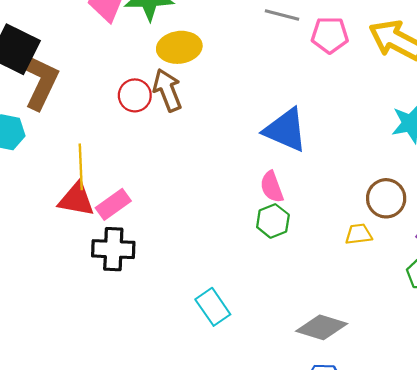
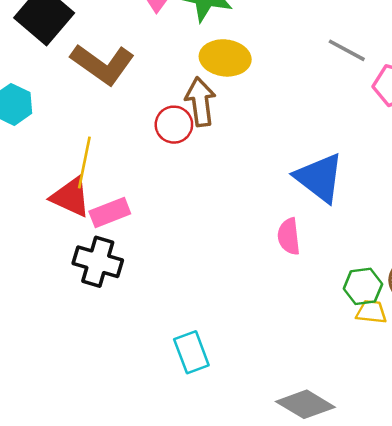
brown L-shape: (41, 82) -> (103, 64), moved, turned 86
red circle: (135, 95) -> (174, 125), moved
green hexagon: (273, 221) -> (363, 286), moved

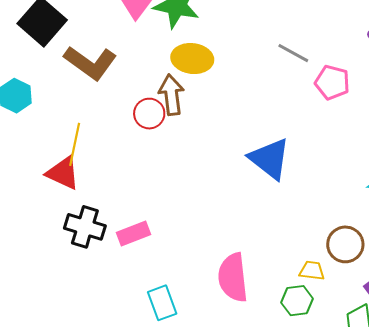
pink rectangle: (110, 212) -> (133, 234), moved
pink semicircle: (289, 236) -> (233, 277), moved, size x1.6
green hexagon: (363, 286) -> (297, 301), moved

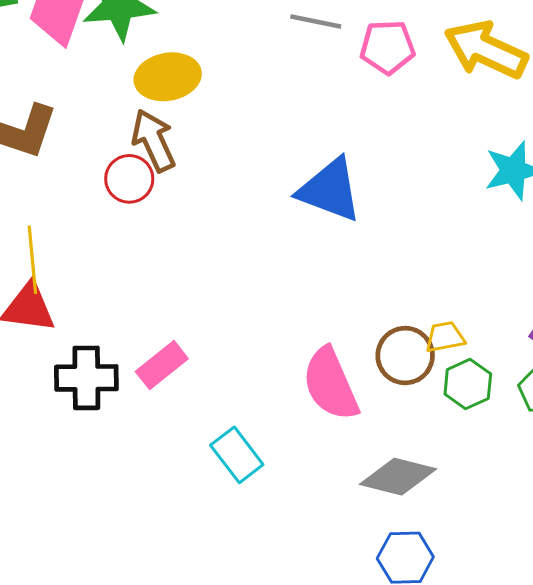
brown circle: (345, 244) -> (405, 356), moved
green hexagon: (297, 301) -> (468, 384), moved

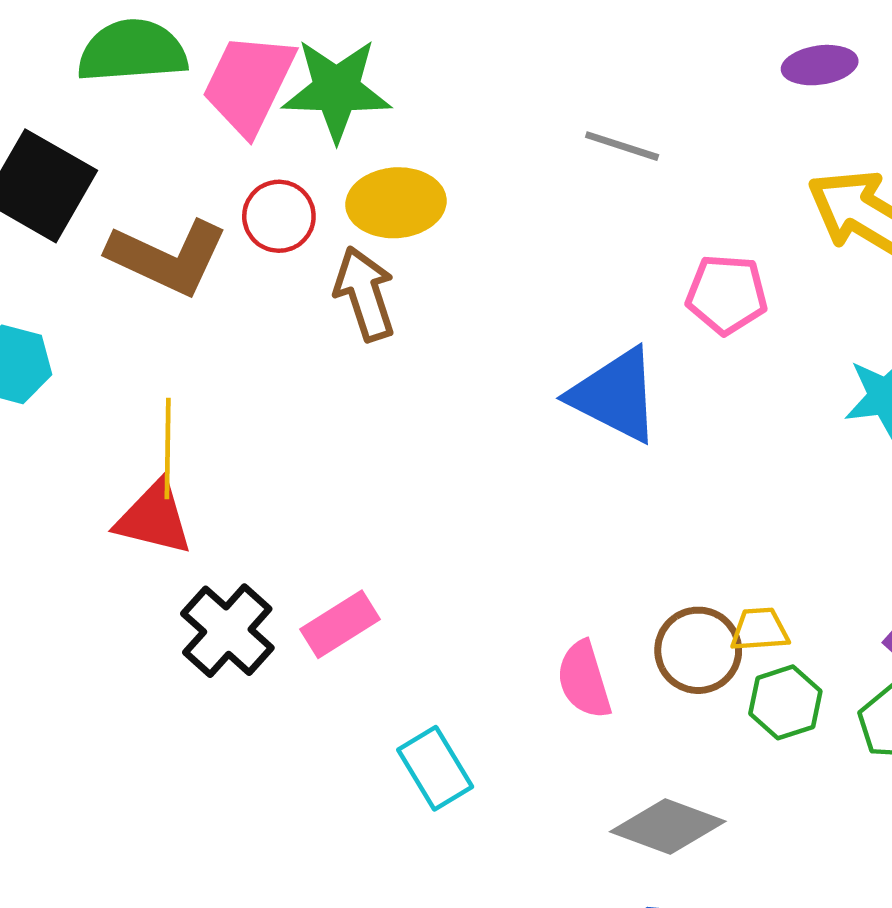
pink pentagon: (387, 47) -> (727, 294), moved
red circle: (129, 179) -> (279, 216), moved
black cross: (86, 378) -> (227, 631), turned 36
pink semicircle: (330, 384) -> (584, 680), size x0.7

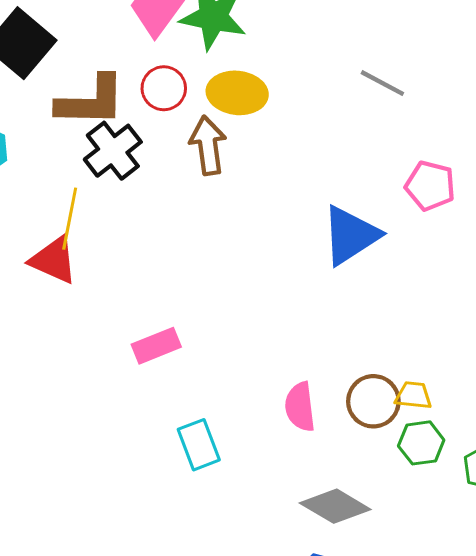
brown L-shape: (168, 257) -> (91, 101), turned -34
blue triangle: (615, 395) -> (351, 235), turned 50
black cross: (227, 631) -> (113, 151), moved

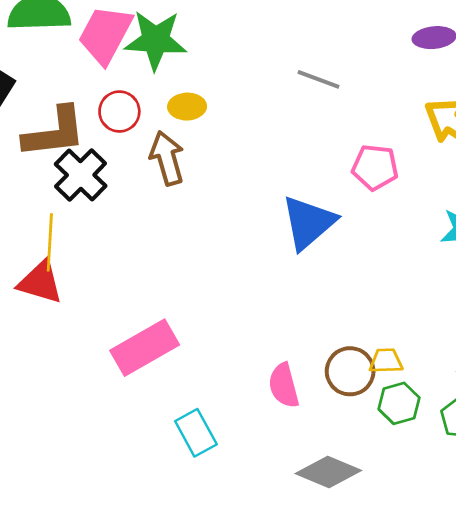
yellow ellipse: (237, 93) -> (187, 107), size x0.7
pink rectangle: (156, 346) -> (145, 348), size x1.5

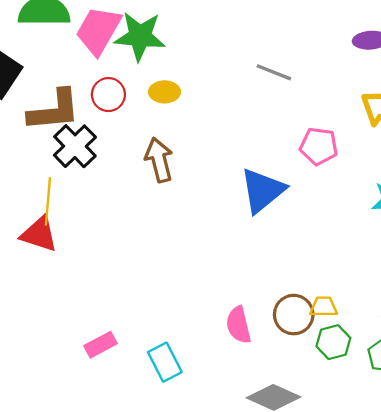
brown arrow: (167, 158) -> (159, 160), moved
pink rectangle: (145, 348) -> (101, 345), moved, size x0.6

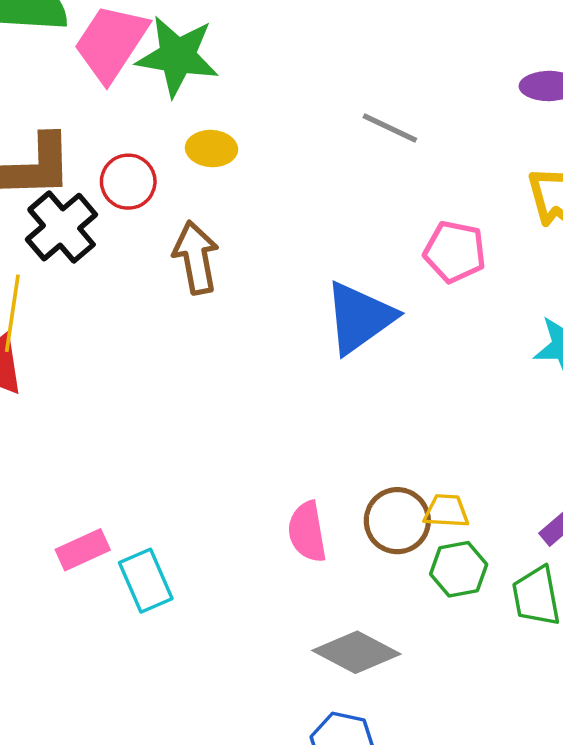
red circle: (108, 95) -> (128, 182), moved
cyan rectangle: (165, 362) -> (146, 581), moved

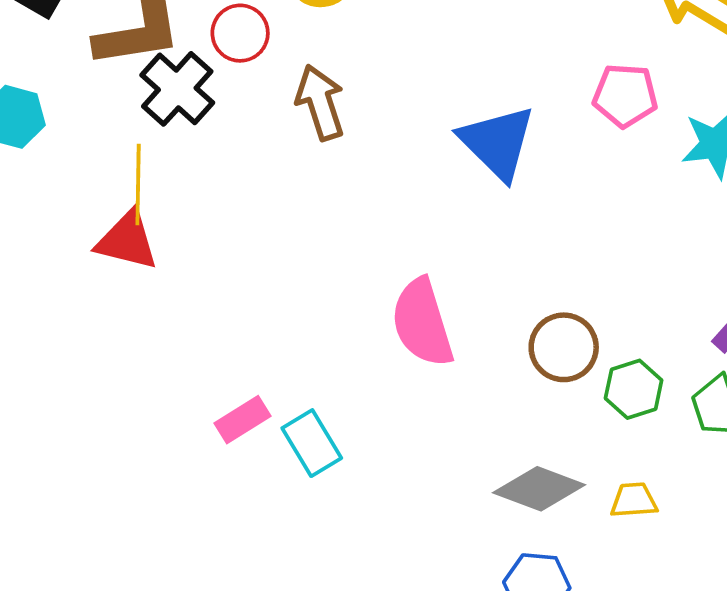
pink pentagon: (455, 252) -> (625, 95), moved
blue triangle: (359, 318) -> (497, 142), turned -32
yellow trapezoid: (446, 511) -> (634, 500), moved
pink semicircle: (307, 532) -> (422, 323), moved, size x1.4

